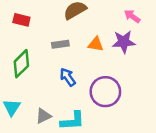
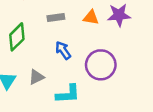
gray triangle: (43, 116) -> (36, 77), moved

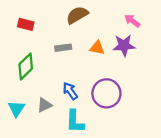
blue arrow: (63, 50) -> (70, 91), moved
cyan L-shape: (68, 94) -> (75, 121), turned 95

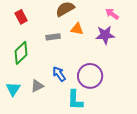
red rectangle: (26, 24) -> (21, 17), turned 48
orange triangle: (97, 48) -> (77, 29), moved
cyan L-shape: (75, 121) -> (75, 100), moved

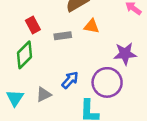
red rectangle: (21, 17) -> (33, 25), moved
purple star: (105, 35) -> (125, 54), moved
blue arrow: (59, 74) -> (70, 80), turned 77

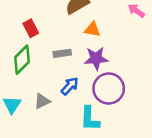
gray rectangle: (63, 36) -> (62, 53), moved
purple star: (125, 54) -> (96, 58), moved

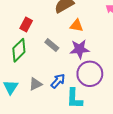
red rectangle: (31, 28) -> (26, 24), turned 56
gray rectangle: (62, 53) -> (52, 45), turned 48
blue arrow: (70, 86) -> (58, 81), moved

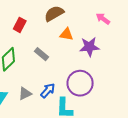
red rectangle: (26, 24) -> (20, 25), moved
purple star: (80, 49) -> (89, 47), moved

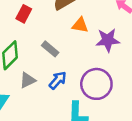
blue arrow: (48, 90) -> (58, 80), moved
gray triangle: (25, 94) -> (28, 80), moved

